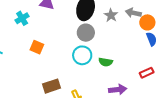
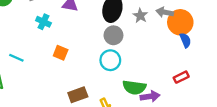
cyan cross: (22, 18) -> (43, 22), turned -32
orange circle: (147, 22) -> (180, 22), size x1.5
green semicircle: (106, 62) -> (134, 87), moved, size x1.5

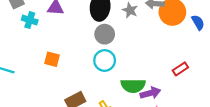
cyan cross: (43, 22) -> (30, 20), moved
blue semicircle: (185, 40) -> (198, 22), moved

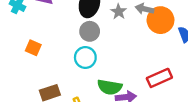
red rectangle: (180, 69) -> (159, 78), size x1.5

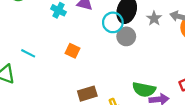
cyan circle: (85, 57) -> (113, 22), moved

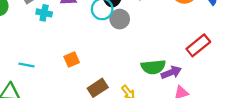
orange square: (73, 51) -> (72, 59), moved, turned -32

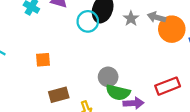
gray circle: (120, 19) -> (108, 77), moved

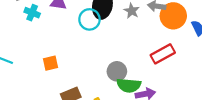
red rectangle: (168, 86) -> (163, 54), moved

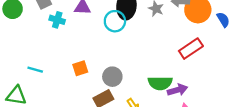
gray circle: (117, 71) -> (112, 77), moved

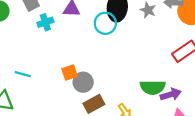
cyan cross: (57, 20) -> (45, 22), turned -35
gray circle: (112, 77) -> (83, 82), moved

